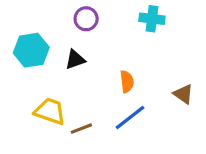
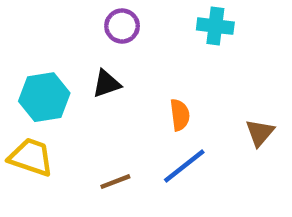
cyan hexagon: (31, 50) -> (44, 97), moved
brown triangle: (183, 94) -> (260, 133), turned 35
yellow trapezoid: (50, 111) -> (31, 157), moved

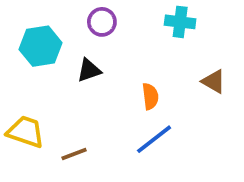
cyan hexagon: (44, 97) -> (41, 46), moved
brown triangle: (260, 133) -> (214, 81), moved, turned -40
brown line: (115, 182) -> (74, 154), moved

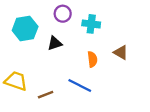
cyan cross: (180, 22) -> (91, 24), moved
brown triangle: (214, 81) -> (121, 52), moved
blue line: (154, 139) -> (80, 86), moved, turned 65

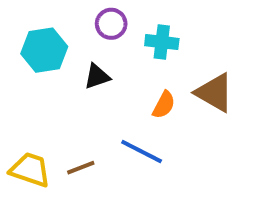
brown triangle: (121, 52) -> (214, 93), size x1.5
orange semicircle: (92, 59) -> (164, 105), turned 35
yellow trapezoid: (16, 81) -> (30, 170), moved

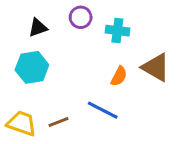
cyan hexagon: (44, 50) -> (32, 67), moved
black triangle: (97, 76) -> (38, 28), moved

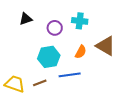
purple circle: (81, 17) -> (55, 28), moved
cyan hexagon: (32, 67) -> (49, 57), moved
blue line: (103, 110) -> (70, 75), turned -35

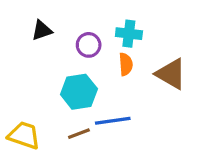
orange semicircle: (81, 52) -> (126, 64), moved, turned -32
brown line: (40, 83) -> (79, 134), moved

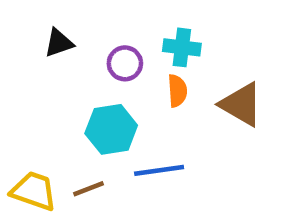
brown line: (79, 134) -> (88, 189), moved

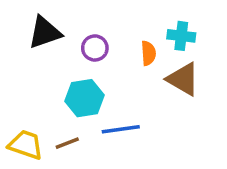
black triangle: (59, 43) -> (45, 32), size x1.5
cyan cross: (182, 47) -> (181, 36), moved
orange semicircle: (177, 91) -> (148, 53), moved

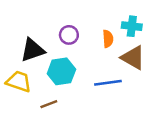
black triangle: (45, 32) -> (32, 50), moved
blue line: (121, 129) -> (108, 83), moved
yellow trapezoid: (26, 145) -> (19, 81), moved

